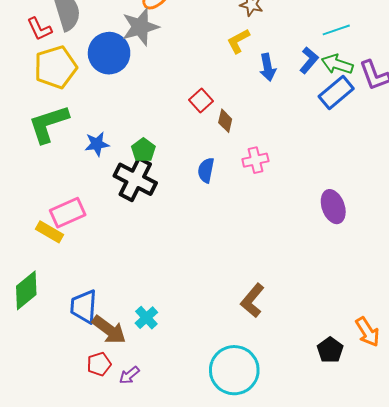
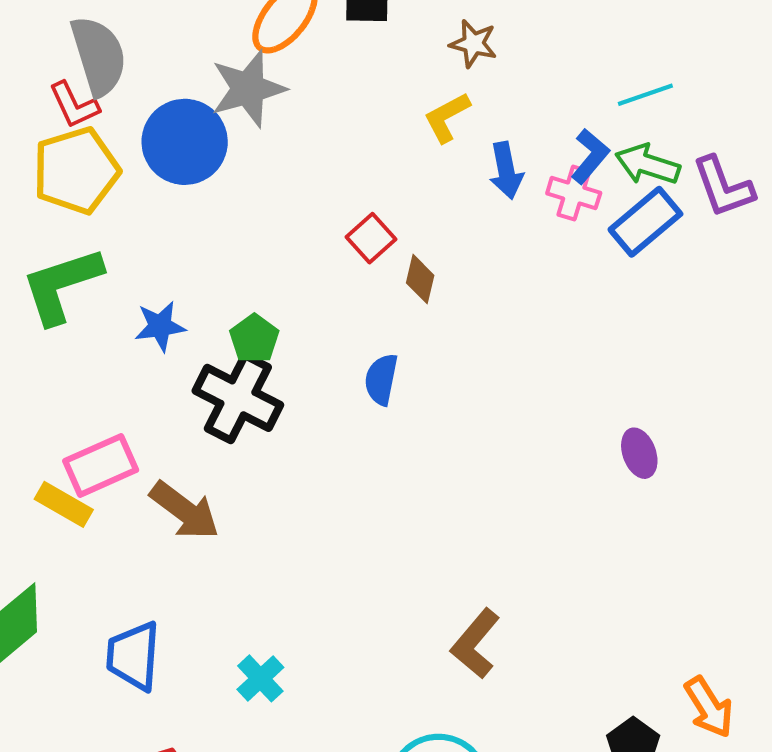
red L-shape: (39, 29) -> (74, 105), moved
pink cross: (255, 160) -> (574, 193), moved, turned 30
purple ellipse: (333, 207) -> (639, 453), size x0.7
brown arrow: (109, 330) -> (185, 511), moved

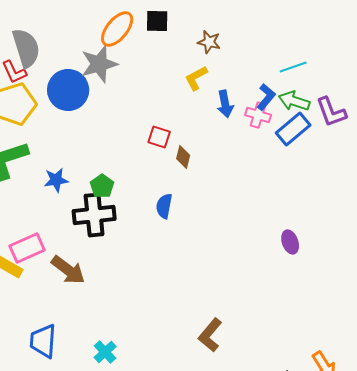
red square: (371, 238) -> (159, 137), turned -30
black cross: (238, 398) -> (94, 215), turned -33

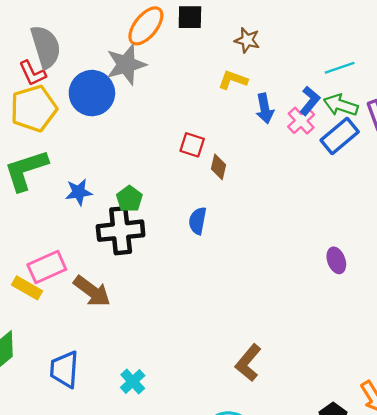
yellow L-shape: (196, 78) -> (233, 80), turned 48
pink cross: (258, 115) -> (301, 121), turned 30

